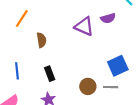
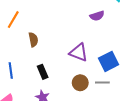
purple triangle: (84, 26) -> (79, 52), moved

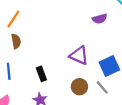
brown semicircle: (33, 40) -> (16, 41), moved
gray line: (102, 82) -> (102, 87), turned 48

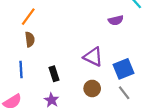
gray line: (102, 87) -> (124, 93), moved

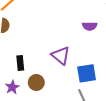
brown circle: (92, 88) -> (36, 82), moved

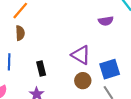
brown circle: (36, 82) -> (83, 81), moved

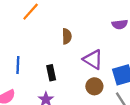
brown semicircle: (20, 33) -> (67, 36), moved

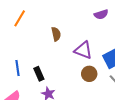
black rectangle: (51, 73) -> (39, 74), moved

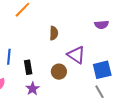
brown circle: (89, 74) -> (59, 72), moved

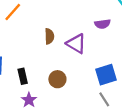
purple triangle: (76, 55) -> (76, 44), moved

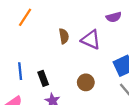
brown circle: (57, 79) -> (86, 82), moved

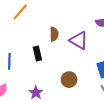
black rectangle: (43, 78) -> (37, 53), moved

